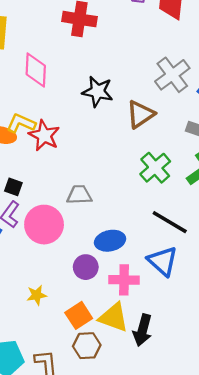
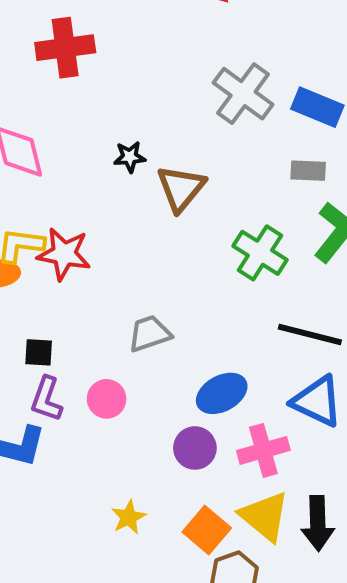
black star: (98, 92) -> (130, 157), size x0.6
brown triangle: (141, 114) -> (181, 188), moved
pink circle: (44, 225) -> (107, 399), size x0.6
yellow triangle: (114, 317) -> (265, 516), turned 36

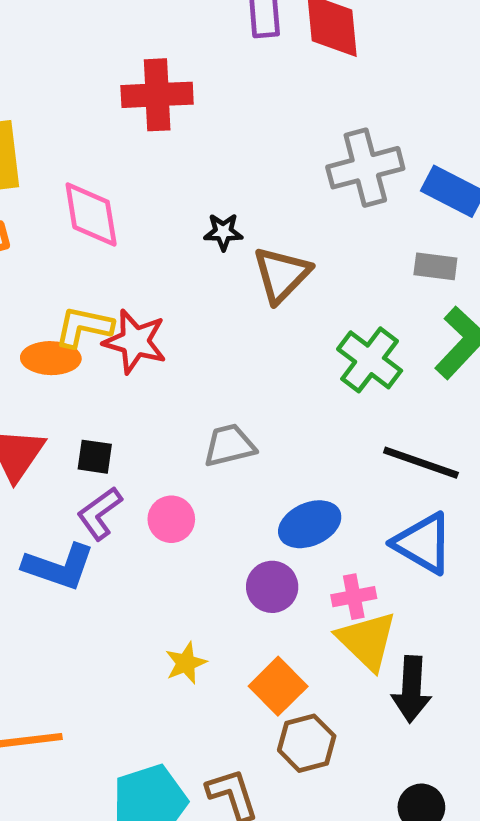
gray cross: (243, 94) -> (365, 168), turned 34
purple L-shape: (47, 399) -> (100, 513), turned 30
pink cross: (263, 450) -> (354, 597), size x0.7
yellow triangle: (265, 516) -> (367, 641), moved

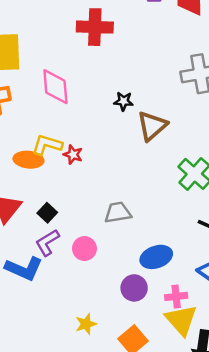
red star: (135, 342) -> (73, 155), size x0.6
black square: (95, 457) -> (47, 213), turned 30

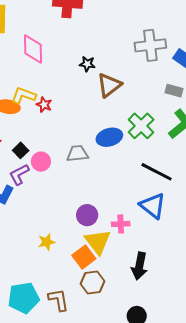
pink circle: (84, 249) -> (41, 162), moved
blue ellipse: (156, 257) -> (109, 137), moved
yellow triangle: (181, 320) -> (98, 242), moved

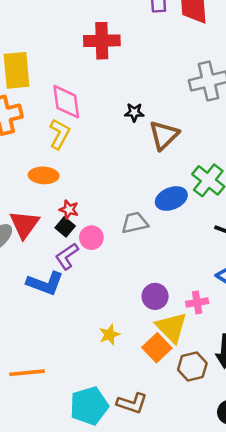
yellow L-shape: (23, 96) -> (60, 134), moved, turned 105
red star: (44, 105) -> (69, 209), moved
brown hexagon: (92, 283) -> (192, 367), moved
brown L-shape: (58, 300) -> (132, 403), turned 125

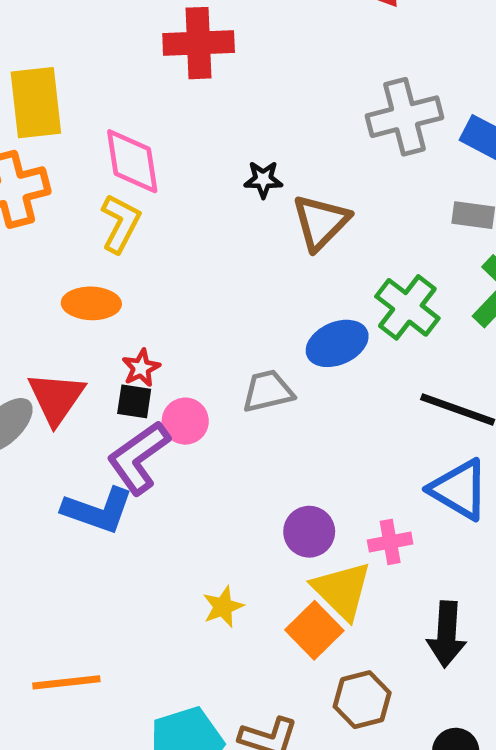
red star: (69, 209) -> (141, 368), turned 30
black square: (65, 227) -> (134, 401), turned -30
purple L-shape: (67, 256) -> (139, 458), size x1.4
brown hexagon: (192, 367) -> (362, 700), moved

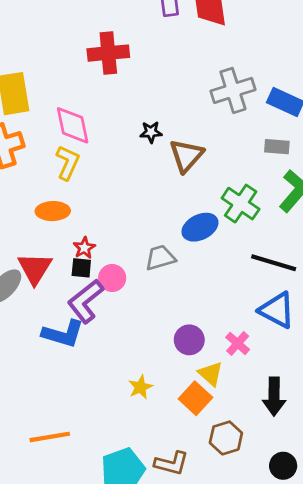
pink cross: (390, 542) -> (238, 343), turned -35
yellow triangle: (342, 590) -> (211, 374), size x0.7

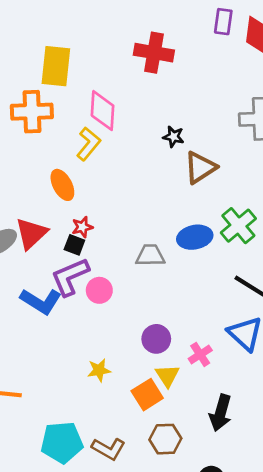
orange ellipse: (53, 211) -> (62, 185), turned 48
pink circle: (112, 278) -> (99, 290), moved

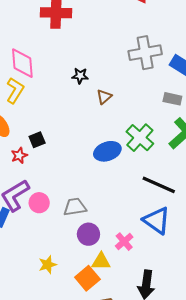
brown triangle: (200, 167) -> (104, 97), size x0.6
black square: (74, 245) -> (37, 140), moved, turned -35
gray trapezoid: (150, 255) -> (75, 207), moved
yellow triangle: (167, 376) -> (101, 261), turned -48

